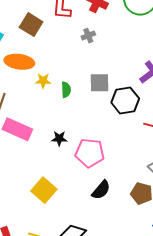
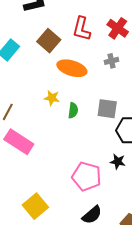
gray cross: (88, 36) -> (111, 61), moved
orange ellipse: (19, 62) -> (72, 68), moved
black star: (59, 138) -> (118, 162), moved

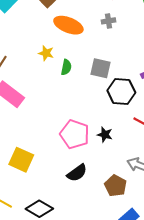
black star: (118, 162) -> (105, 135), moved
yellow square: (35, 206) -> (21, 160), turned -30

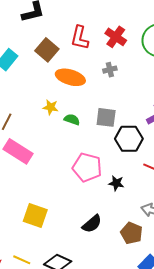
green semicircle: (66, 67) -> (72, 119), turned -77
pink pentagon: (75, 134) -> (87, 167), moved

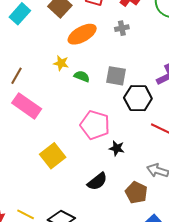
orange ellipse: (70, 77) -> (82, 34), turned -48
black star: (116, 183) -> (117, 148), moved
yellow square: (35, 216) -> (53, 156), moved, turned 30

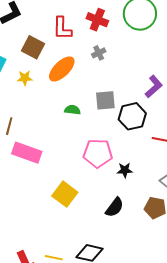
yellow star: (61, 63) -> (25, 78), moved

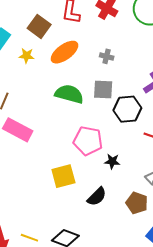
gray cross: (99, 53) -> (107, 56), moved, turned 32
green semicircle: (72, 110) -> (69, 94), size x1.8
yellow square: (65, 194) -> (63, 176), moved, turned 30

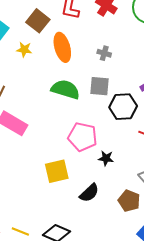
orange ellipse: (65, 52) -> (62, 47), turned -72

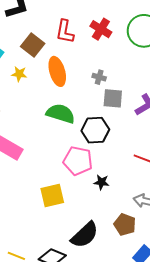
gray square: (100, 86) -> (113, 98), moved
black hexagon: (123, 107) -> (95, 130), moved
black semicircle: (89, 193) -> (85, 235), moved, size x1.4

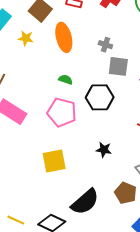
green semicircle: (61, 114) -> (66, 80), size x0.5
pink pentagon: (78, 161) -> (62, 112), moved

